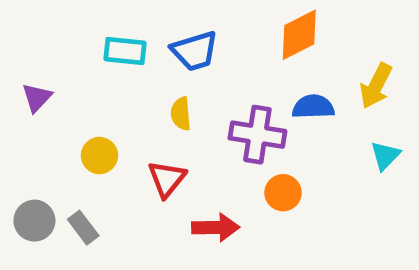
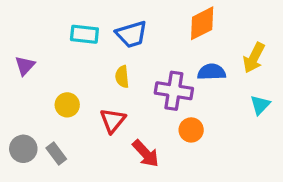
red arrow: (216, 228) -> (146, 153), turned 48

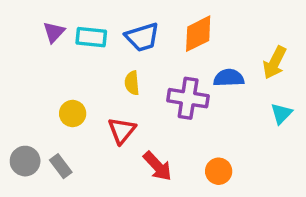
orange diamond: (202, 23) -> (198, 34), moved
purple triangle: (25, 66) -> (54, 32), moved
orange circle: (191, 130) -> (219, 171), moved

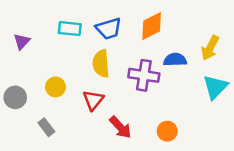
purple triangle: (54, 32) -> (22, 42), moved
yellow semicircle: (132, 83) -> (101, 64), size x1.5
cyan triangle: (281, 114) -> (215, 87), size x1.5
gray circle: (25, 161) -> (15, 97), moved

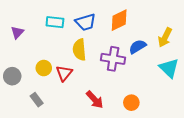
blue semicircle: (175, 60) -> (137, 47), turned -30
cyan triangle: (215, 87) -> (169, 68), turned -30
red triangle: (93, 100) -> (64, 73), moved

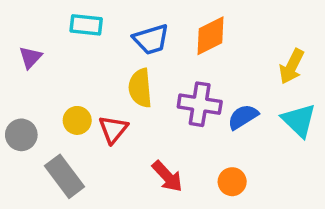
cyan rectangle: (55, 22) -> (86, 25), moved
blue semicircle: (137, 47) -> (243, 117), moved
gray rectangle: (37, 100) -> (65, 176), size x1.6

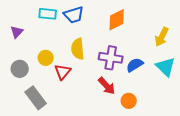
blue trapezoid: (151, 39) -> (74, 15), moved
yellow circle: (77, 120) -> (46, 58), moved
gray circle: (21, 135) -> (20, 69), moved
red arrow: (167, 176) -> (107, 86), moved

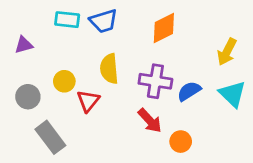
purple triangle: (17, 32) -> (24, 45), turned 32

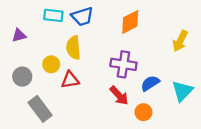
yellow semicircle: (109, 69) -> (73, 48), moved
blue semicircle: (189, 91) -> (150, 83), moved
cyan triangle: (233, 94) -> (182, 91), moved, turned 30
red triangle: (88, 101) -> (70, 80), turned 42

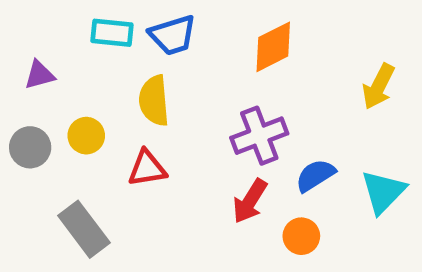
yellow circle: (51, 64) -> (86, 136), moved
purple cross: (123, 64) -> (259, 136), turned -30
gray circle: (22, 77) -> (30, 147), moved
red arrow: (119, 95) -> (250, 201), turned 75

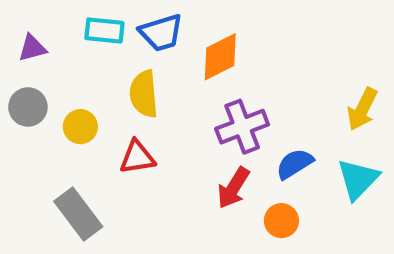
orange diamond: (273, 47) -> (220, 57), moved
purple triangle: (39, 75) -> (32, 48), moved
yellow arrow: (379, 87) -> (362, 109), moved
gray circle: (30, 147) -> (28, 107), moved

